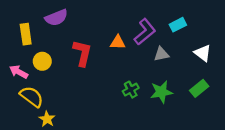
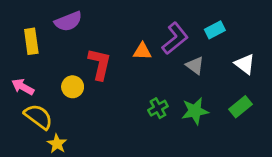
gray triangle: (161, 54) -> (195, 65), turned 49
yellow circle: (42, 61) -> (73, 87), moved

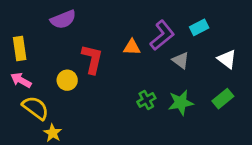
yellow rectangle: (31, 41) -> (20, 49), moved

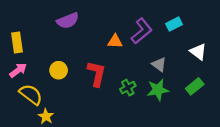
purple semicircle: (63, 19) -> (68, 21), moved
red L-shape: (92, 59) -> (97, 74), moved
gray triangle: (181, 60) -> (159, 64), moved
pink arrow: (21, 80) -> (18, 70), turned 114

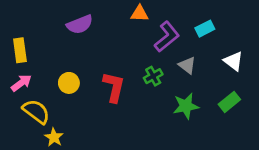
orange triangle: (115, 41) -> (140, 14), moved
gray triangle: (159, 64) -> (187, 65), moved
green cross: (128, 88) -> (153, 76), moved

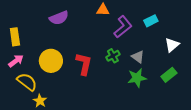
white triangle: (233, 61) -> (172, 45), turned 42
gray triangle: (187, 65) -> (138, 57), moved
yellow circle: (69, 83) -> (51, 61), size x1.5

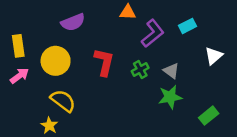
yellow circle: (51, 61) -> (56, 61), moved
red L-shape: (84, 64) -> (104, 62), moved
green rectangle: (169, 75) -> (209, 116), moved
yellow semicircle: (27, 82) -> (63, 101), moved

